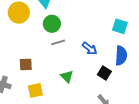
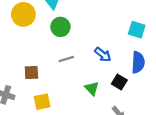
gray line: (58, 42) -> (66, 59), moved
green triangle: (67, 76) -> (92, 88), moved

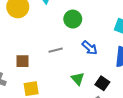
green circle: (60, 27) -> (73, 19), moved
black square: (119, 82) -> (102, 83), moved

